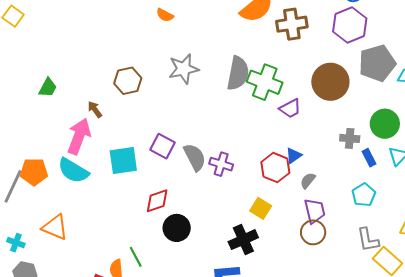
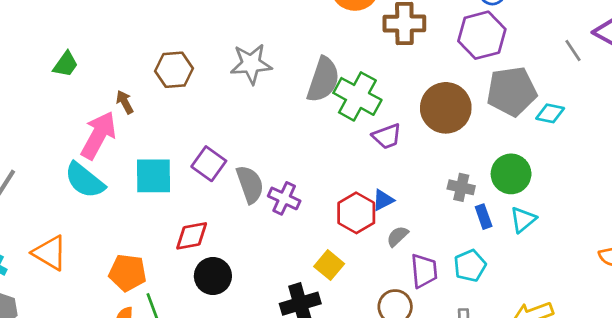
orange pentagon: (34, 172) -> (128, 273), moved
purple trapezoid: (315, 211) -> (424, 271), moved

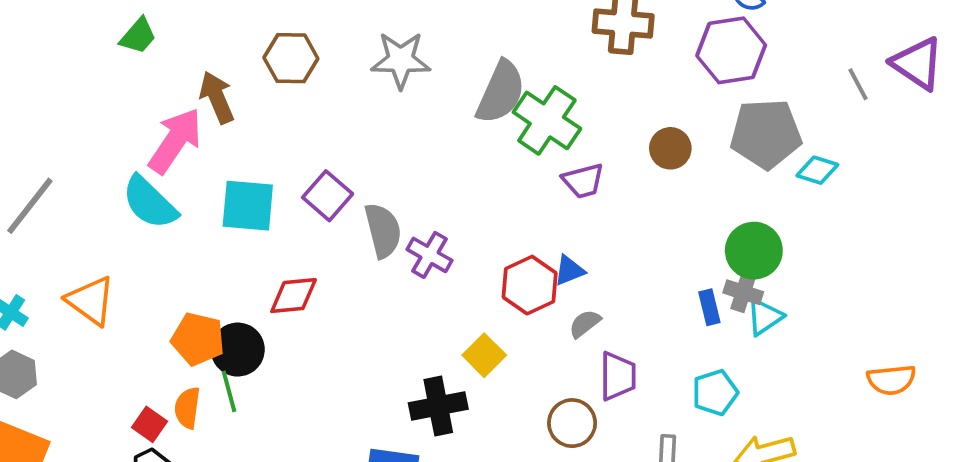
brown arrow: (125, 102) -> (217, 97), size x1.5
brown circle: (446, 108) -> (670, 148), size x0.6
gray cross: (461, 187) -> (743, 292), moved
cyan pentagon: (470, 266) -> (715, 393), moved
black circle: (213, 276) -> (238, 350), moved

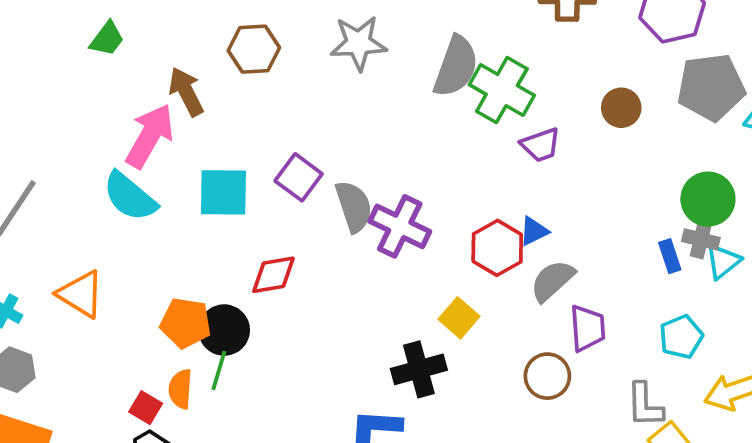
purple cross: (429, 255) -> (400, 226), size x1.4
gray semicircle: (585, 324) -> (552, 281), size x1.5
green line: (229, 391) -> (219, 370), turned 36

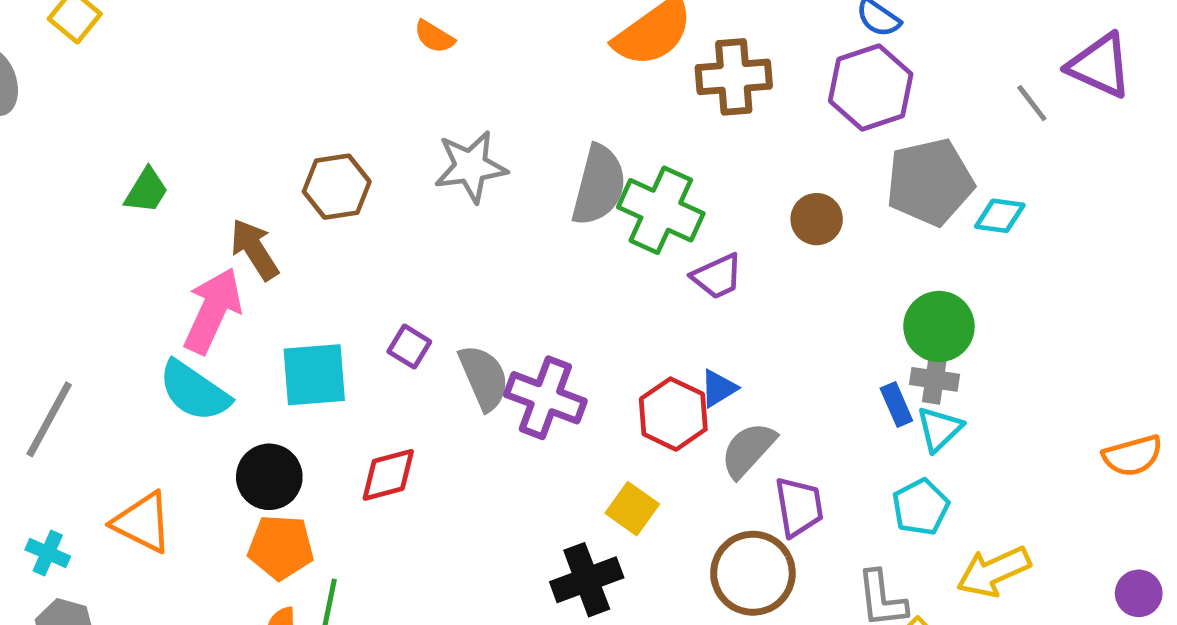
purple square: (299, 177) -> (409, 347), size x0.7
cyan triangle: (723, 261) -> (939, 429), moved
black circle: (224, 330) -> (269, 477), moved
brown circle: (547, 376) -> (753, 573), size x1.4

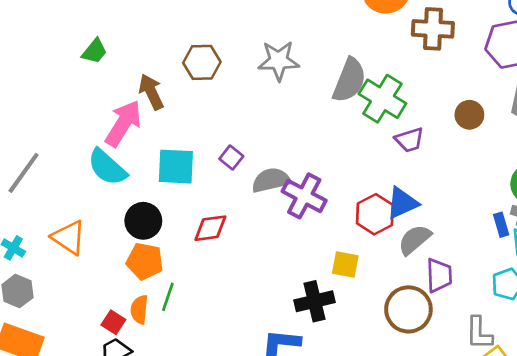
gray semicircle: (484, 377) -> (271, 180), turned -87
blue triangle: (718, 388) -> (402, 203), size x1.5
yellow square: (632, 509) -> (345, 264), turned -32

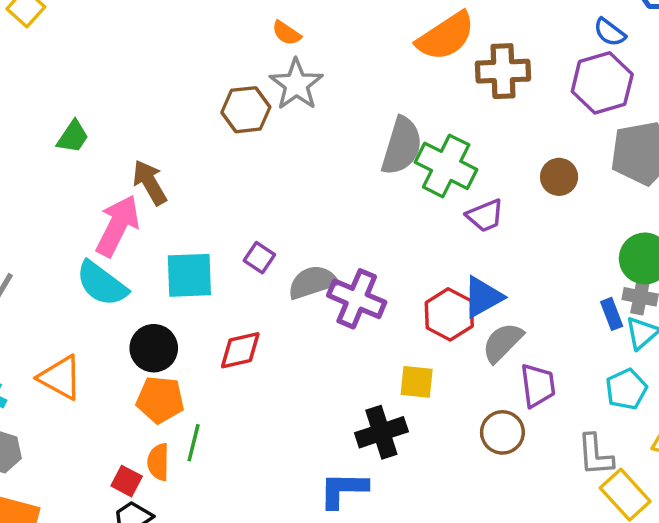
gray star: (279, 61) -> (296, 84), moved, turned -30
brown hexagon: (202, 62) -> (246, 110), moved
brown circle: (408, 309) -> (502, 432), size x0.7

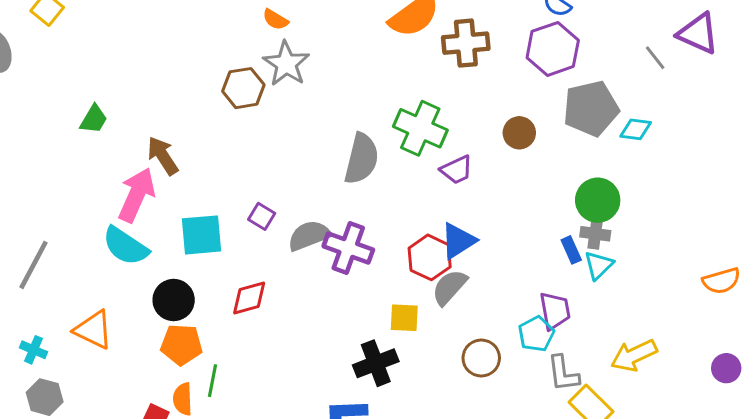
gray semicircle: (402, 146) -> (361, 159), moved
gray semicircle: (503, 343) -> (449, 287), moved
purple trapezoid: (538, 385) -> (555, 311), moved
cyan pentagon: (626, 389) -> (536, 334), moved

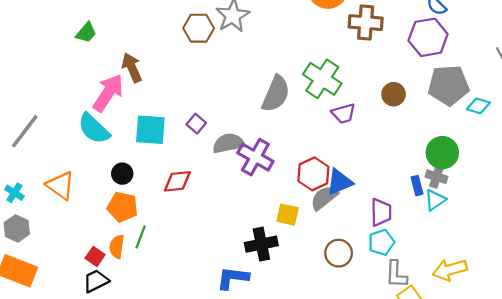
blue triangle: (458, 241) -> (339, 182), moved
black circle: (174, 300) -> (122, 174), size x0.7
purple trapezoid: (555, 311) -> (381, 212), moved

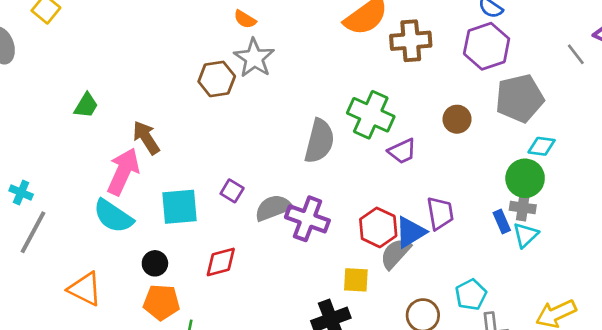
cyan diamond: (478, 106) -> (542, 146), moved
cyan cross: (14, 193) -> (21, 192), moved
purple trapezoid: (381, 212) -> (440, 213), moved

